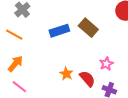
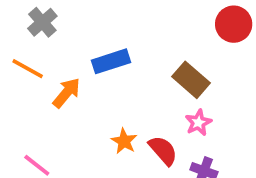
brown rectangle: (88, 28) -> (191, 80), moved
orange arrow: (15, 64) -> (67, 93), moved

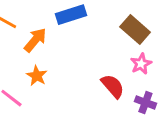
orange star: (124, 141) -> (37, 76), moved

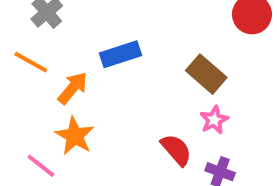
orange star: (37, 76) -> (75, 136), size x1.4

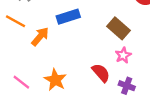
orange star: (75, 136) -> (55, 80), moved

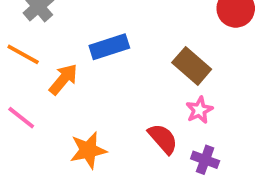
orange star: (55, 80) -> (88, 150), turned 30
pink line: (21, 82) -> (21, 118), moved

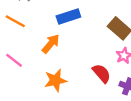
orange arrow: (63, 79) -> (51, 44), moved

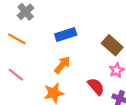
orange arrow: (51, 44) -> (62, 65), moved

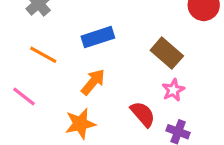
orange line: (17, 39) -> (43, 55), moved

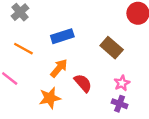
pink star: (173, 90) -> (122, 83), moved
red semicircle: (143, 114) -> (83, 83), moved

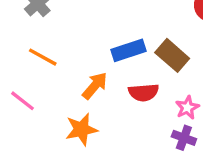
blue rectangle: (62, 36) -> (128, 50), moved
red semicircle: (83, 83) -> (144, 92), moved, turned 126

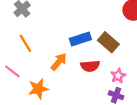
orange line: (43, 57) -> (25, 43), turned 30
orange star: (81, 129) -> (38, 89), moved

